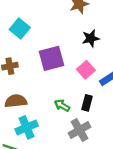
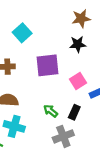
black star: (91, 38) -> (78, 44), moved
cyan cross: (27, 127) -> (14, 126), turned 30

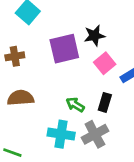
black star: (78, 44) -> (94, 36), moved
cyan cross: (14, 126) -> (61, 134), moved

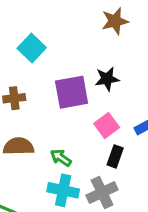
pink square: (105, 63) -> (107, 125), moved
green arrow: (75, 105) -> (61, 158), moved

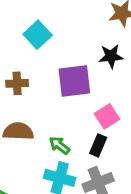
black star: (107, 79) -> (111, 56), moved
black rectangle: (115, 156) -> (98, 145), moved

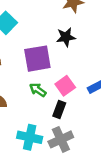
green arrow: (59, 145) -> (38, 90), moved

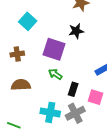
purple square: (37, 59) -> (54, 49), turned 30
pink square: (65, 86) -> (96, 97), moved, turned -35

